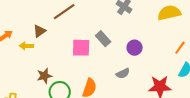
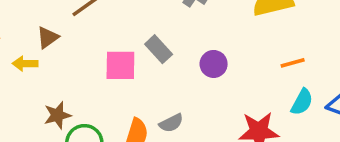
orange line: (180, 48) -> (293, 63), turned 40
gray semicircle: (123, 73) -> (171, 123), moved

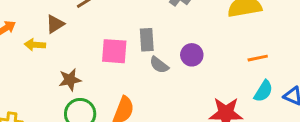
gray rectangle: (159, 49) -> (147, 40), turned 35
brown star: (57, 115) -> (70, 80), moved
gray semicircle: (171, 123) -> (159, 65), moved, turned 60

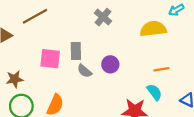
cyan semicircle: (263, 91) -> (154, 92), moved, turned -72

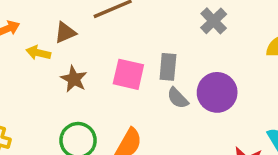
purple circle: (110, 64) -> (217, 92), size x1.5
brown star: (15, 79) -> (74, 79), moved, turned 30

